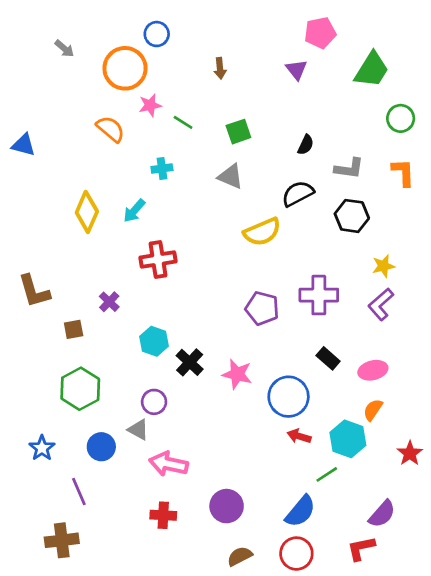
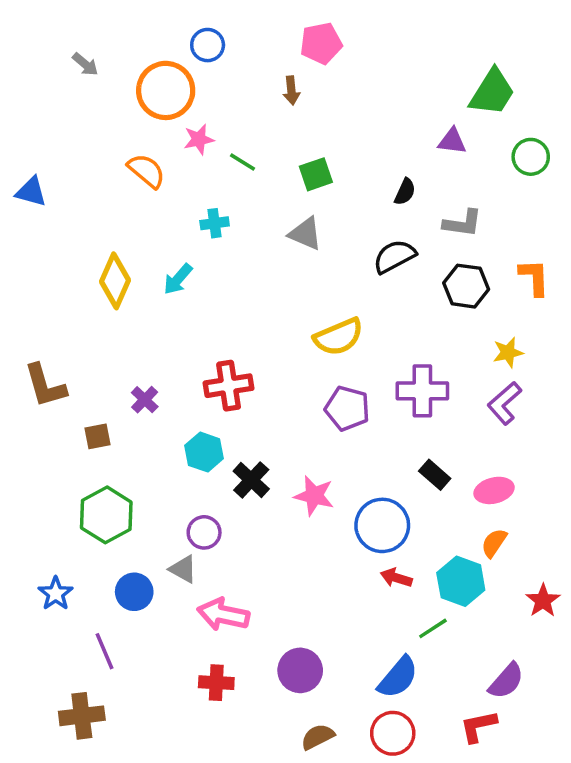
pink pentagon: (320, 33) -> (321, 43), moved
purple triangle: (296, 70) -> (452, 141), moved, turned -45
orange L-shape: (403, 172) -> (534, 277), moved
yellow semicircle: (262, 232) -> (339, 337), moved
red cross: (158, 259) -> (229, 386), moved

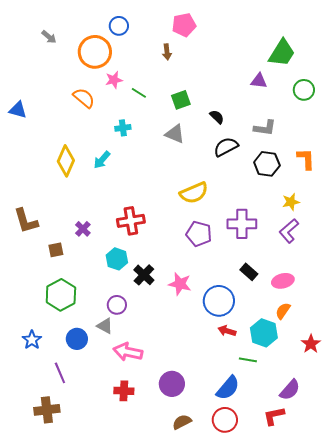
black semicircle: (405, 192) -> (217, 117), moved, turned -70
green line: (433, 628) -> (248, 360), turned 42

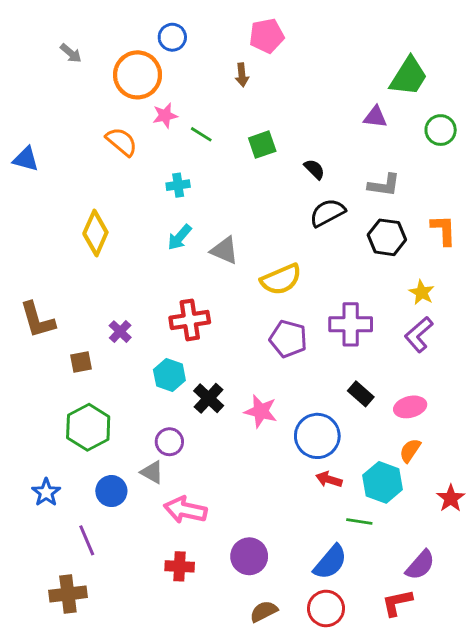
gray triangle: (175, 134) -> (225, 250), moved
cyan arrow: (102, 160) -> (180, 237), moved
yellow star: (291, 202) -> (422, 292), turned -30

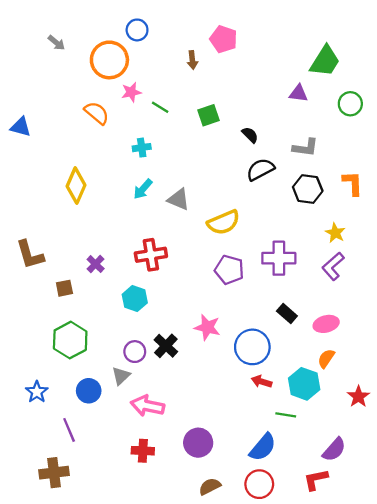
pink pentagon: (267, 36) -> (224, 39), moved, turned 30
black cross: (209, 398) -> (166, 346), moved
gray triangle: (152, 472) -> (121, 376), turned 48

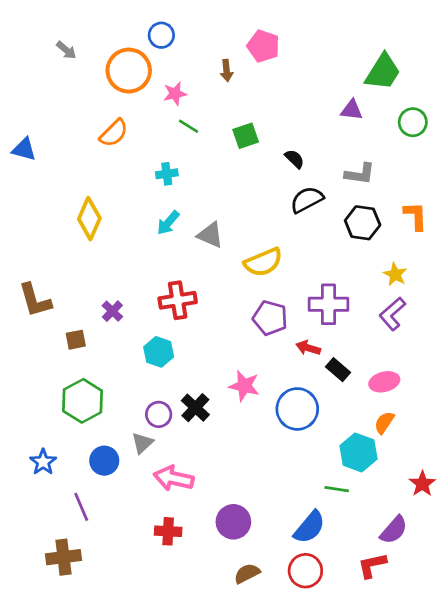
pink star: (131, 92) -> (175, 94), moved
orange semicircle: (97, 113) -> (114, 133), turned 95
red arrow: (262, 382) -> (308, 348), moved
red star: (358, 397) -> (422, 484), moved

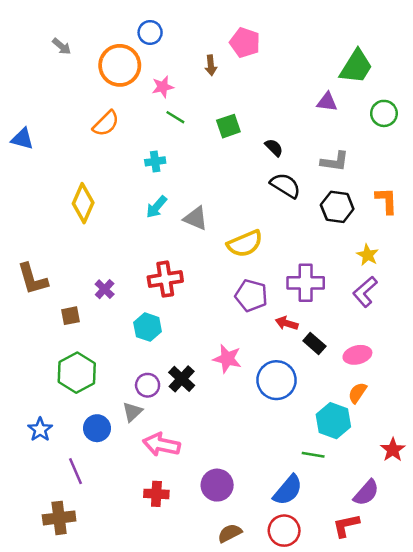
black semicircle: (307, 200) -> (285, 185), turned 60

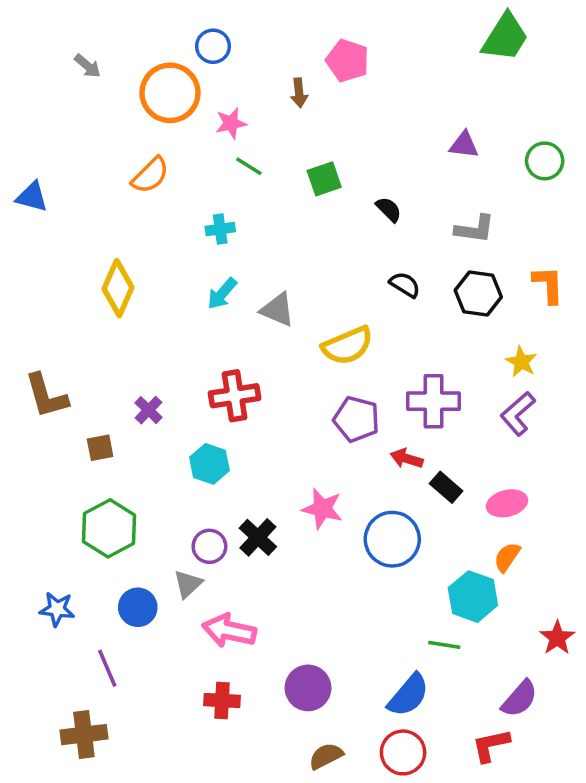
green trapezoid: (356, 67) -> (505, 37), moved
black semicircle: (285, 185) -> (405, 285), moved, size x0.7
blue star: (40, 429) -> (57, 609), turned -30

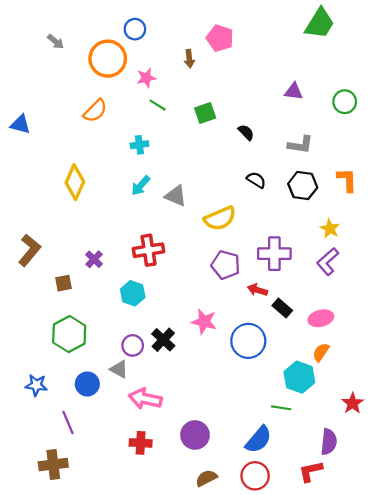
brown L-shape: (46, 396) -> (29, 250), turned -124
gray triangle: (188, 584) -> (119, 369), turned -48
purple semicircle: (520, 699) -> (329, 442), turned -35

